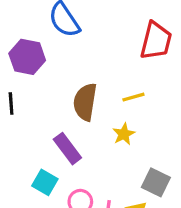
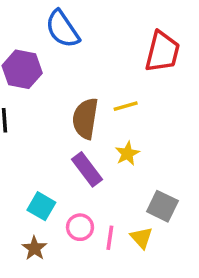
yellow line: (133, 97) -> (126, 106), moved
purple rectangle: (67, 149) -> (87, 169), moved

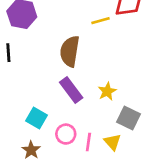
yellow line: (126, 106) -> (100, 21), moved
yellow star: (127, 154) -> (107, 91), moved

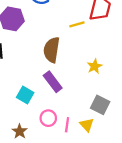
yellow star: (107, 91) -> (95, 66), moved
cyan square: (36, 118) -> (25, 95), moved

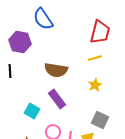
yellow line: (77, 24) -> (95, 58), moved
brown semicircle: (52, 50) -> (56, 70), turned -90

